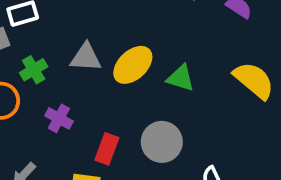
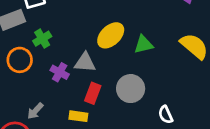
gray triangle: (86, 57) -> (85, 62), moved
green triangle: (181, 78) -> (144, 45), turned -30

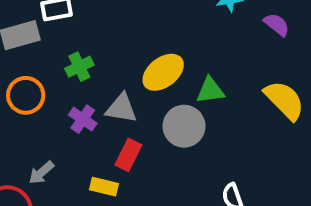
green cross: (42, 39) -> (79, 67), moved
gray circle: (131, 89) -> (184, 126), moved

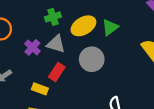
green cross: (79, 67) -> (53, 17), moved
green triangle: (210, 90) -> (110, 27), moved, turned -36

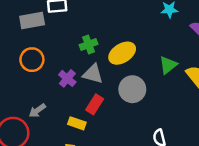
green triangle: (110, 27) -> (168, 65), moved

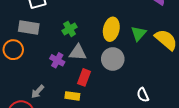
gray rectangle: (32, 20) -> (29, 27), moved, turned 30
yellow ellipse: (122, 53) -> (111, 29), moved, turned -35
orange circle: (32, 60) -> (13, 50), moved

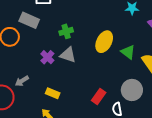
green triangle: (139, 33) -> (128, 52), turned -49
gray circle: (113, 59) -> (132, 90), moved
red rectangle: (84, 77) -> (99, 97), moved

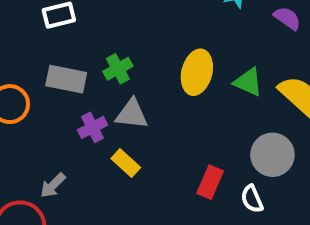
gray rectangle: (29, 20) -> (66, 79), moved
purple cross: (47, 57) -> (92, 127), turned 32
yellow rectangle: (53, 93) -> (126, 163), moved, turned 32

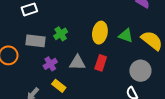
gray triangle: (132, 114) -> (77, 63), moved
yellow rectangle: (126, 163) -> (59, 86), moved
red rectangle: (210, 182) -> (101, 63), moved

